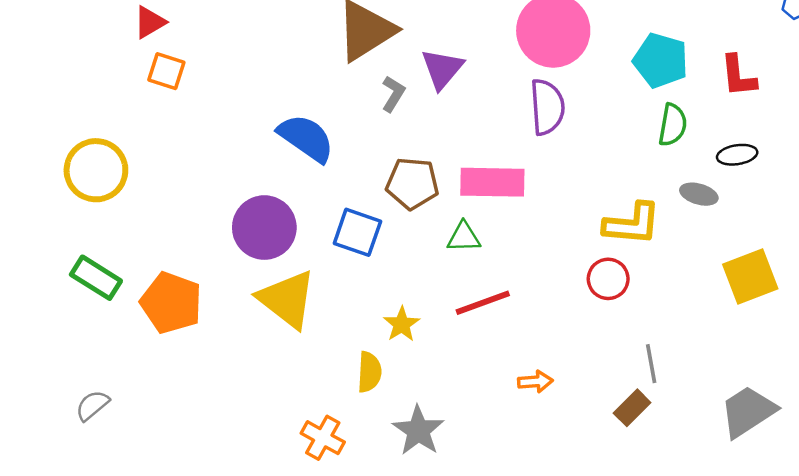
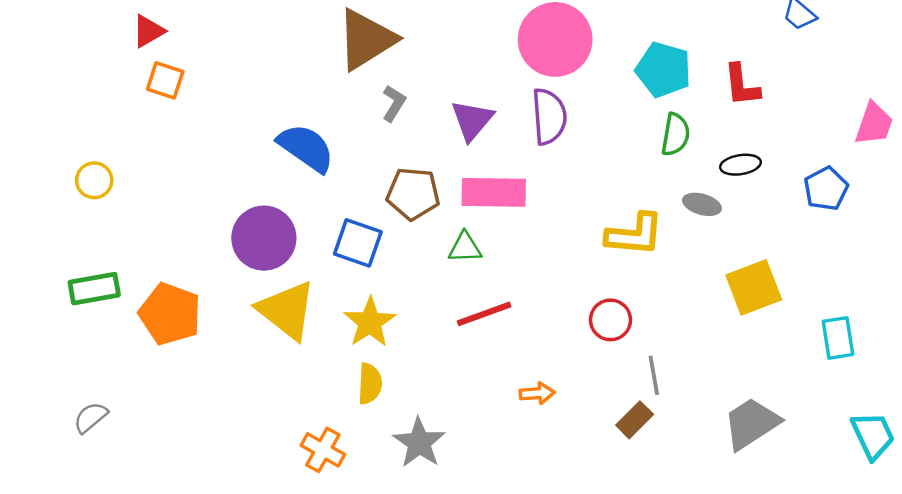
purple triangle: (442, 69) -> (472, 120), moved
yellow circle: (96, 170) -> (94, 180), size x0.6
green rectangle: (96, 278) -> (94, 289), turned -42
red circle: (608, 279) -> (610, 320), moved
yellow star: (402, 324) -> (370, 322), moved, size x1.4

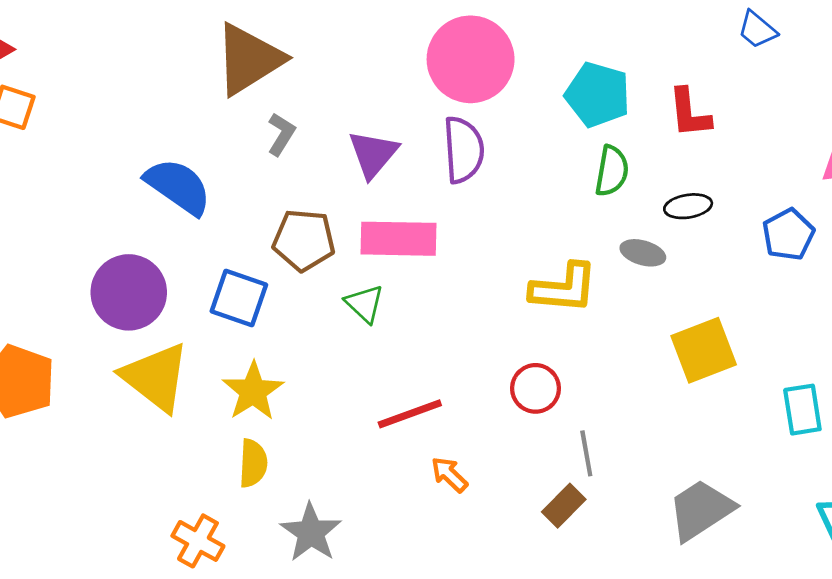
green triangle: (465, 248) -> (365, 304), turned 45
red line: (484, 314) -> (410, 414), moved
orange arrow: (537, 393) -> (449, 475), turned -132

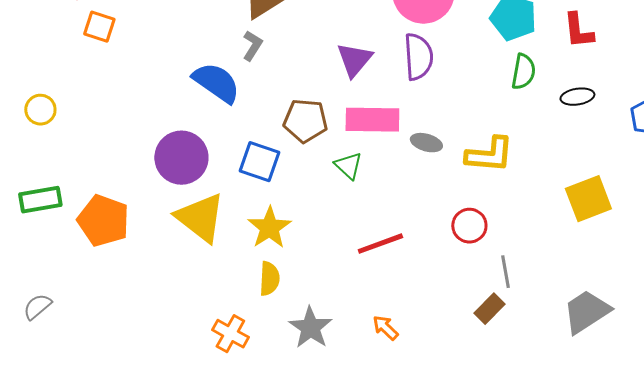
gray L-shape: (281, 134) -> (252, 46), moved
gray ellipse: (643, 253) -> (426, 143), moved
orange arrow: (449, 475) -> (385, 328), moved

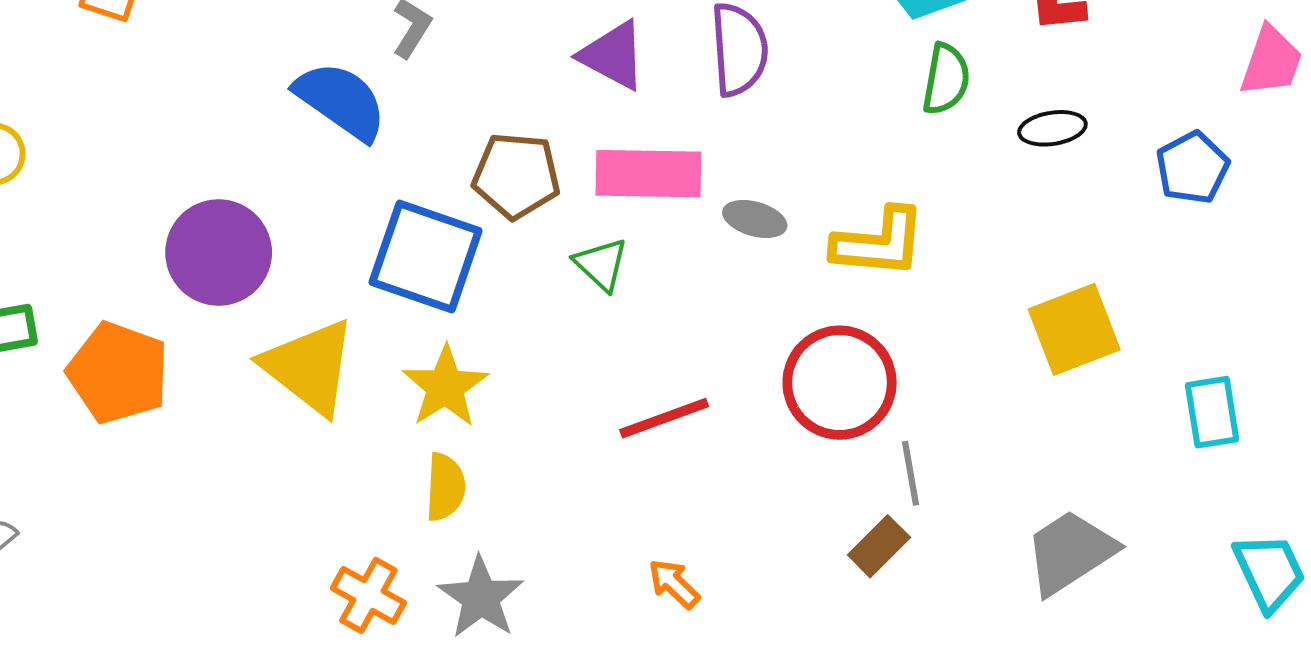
purple triangle: (354, 60) -> (613, 55), turned -42
purple circle: (181, 158) -> (219, 252), moved
blue square: (259, 162) -> (426, 256), size x1.4
red circle: (469, 226) -> (840, 383), size x1.6
gray star: (310, 328) -> (481, 597), moved

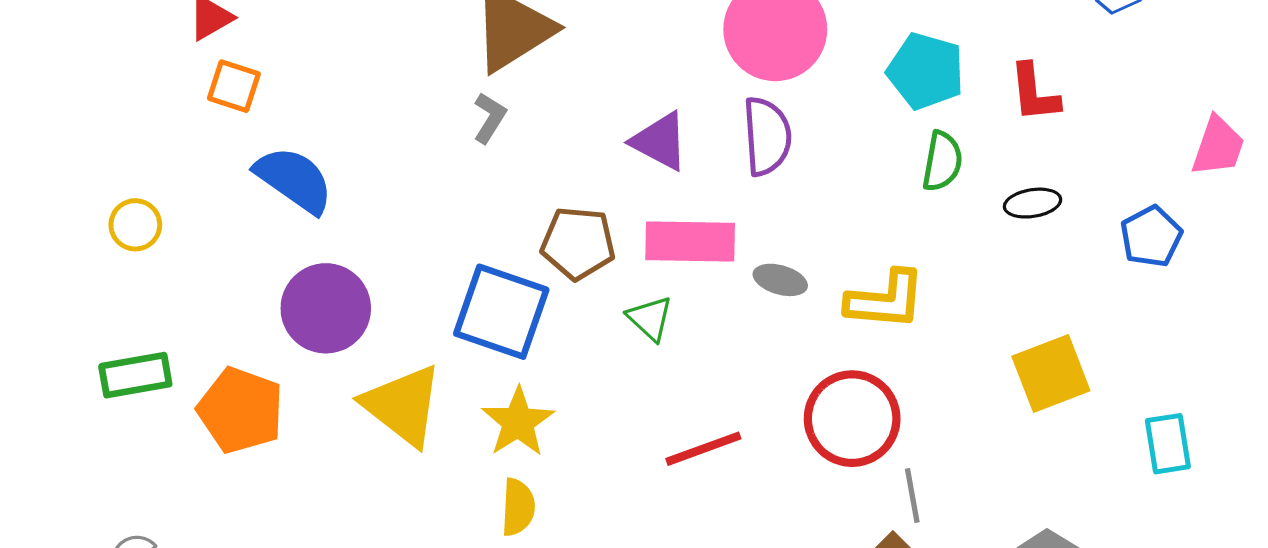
blue semicircle: (341, 101) -> (294, 180), moved

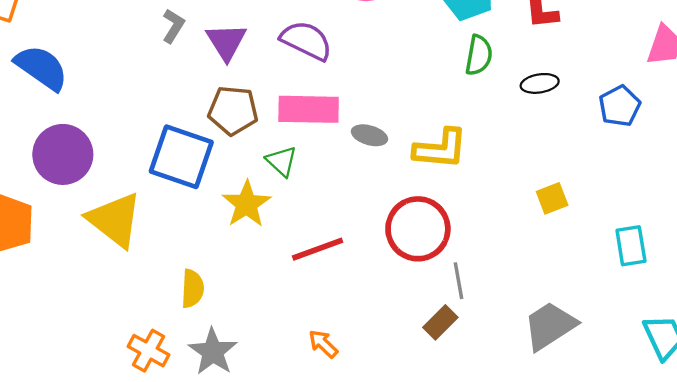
purple semicircle: (767, 136) -> (306, 41), moved, turned -60
purple triangle: (660, 141) -> (226, 42), moved, turned 30
yellow square: (1051, 373) -> (552, 198), size x0.6
yellow star: (518, 422) -> (247, 204), moved

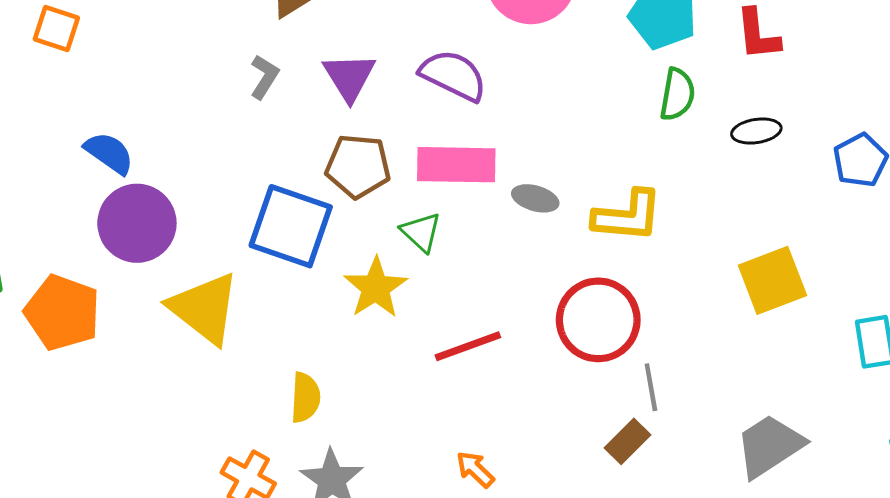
gray L-shape: (173, 26) -> (264, 77), moved
blue semicircle: (41, 68) -> (109, 153), moved, size x0.7
yellow square: (552, 198) -> (772, 280), size x1.6

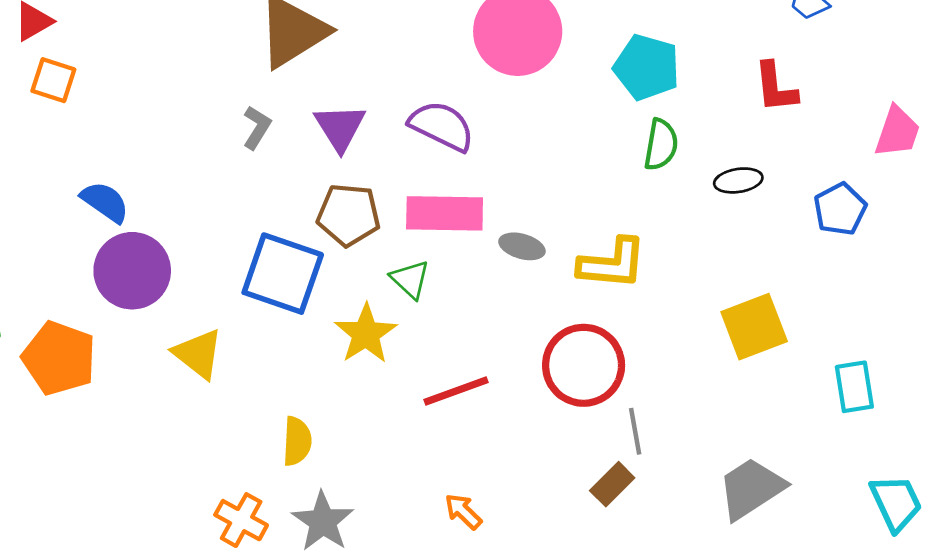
red L-shape: (758, 34) -> (776, 87), moved
yellow triangle: (204, 308) -> (198, 354), size x0.7

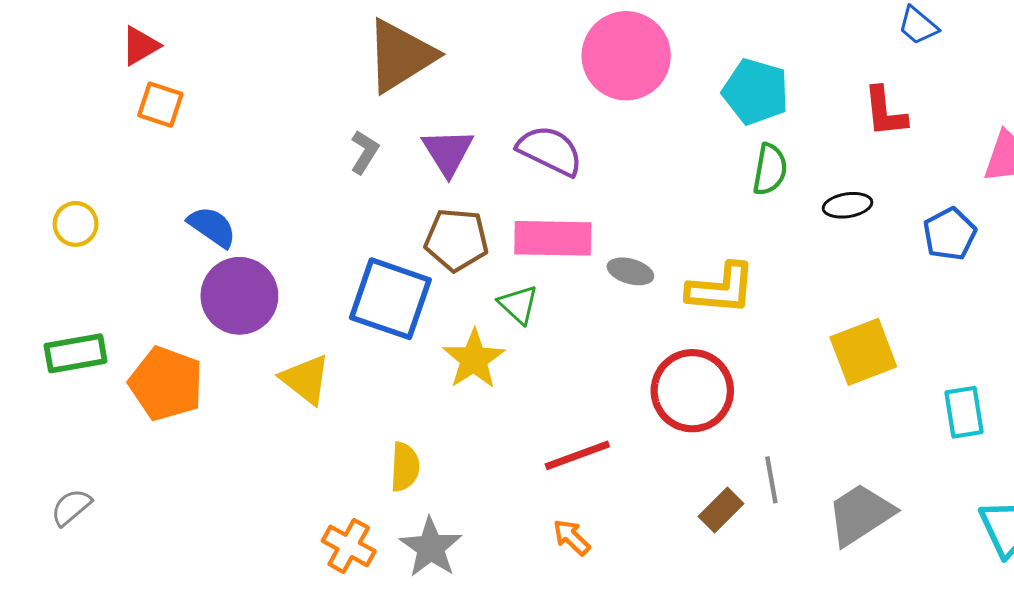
red line: (456, 391) -> (577, 455), moved
gray line: (635, 431) -> (771, 480), moved

